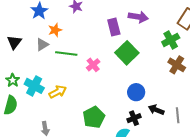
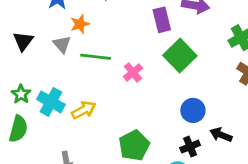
gray triangle: (42, 45) -> (62, 44), turned -40

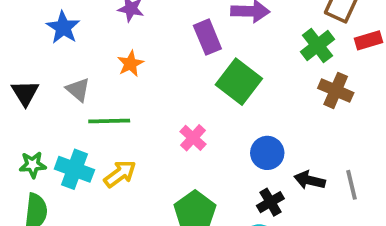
orange star: (80, 24) -> (130, 64), moved
green line: (96, 57) -> (109, 121), moved
pink cross: (133, 72) -> (193, 138), moved
green star: (21, 94) -> (33, 165), turned -30

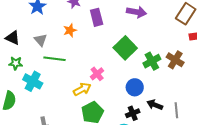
purple rectangle: (207, 37) -> (97, 17), moved
green cross: (317, 45) -> (152, 61), moved
black triangle: (25, 93) -> (13, 38), turned -42
green star: (33, 165) -> (16, 63), moved
yellow arrow: (120, 174) -> (82, 89), moved

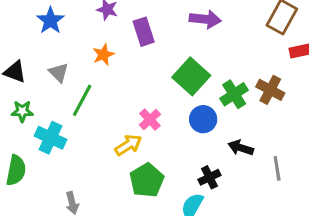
green line: (54, 59) -> (82, 100), turned -65
blue circle: (135, 87) -> (203, 119), moved
black arrow: (155, 105) -> (241, 148), moved

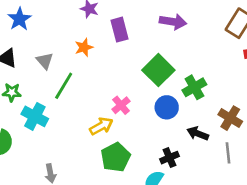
blue star: (50, 21) -> (19, 19), moved
brown cross: (270, 90) -> (230, 118), moved

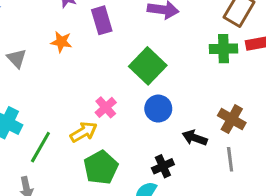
orange star: (84, 47) -> (61, 42), turned 30
green line: (64, 86) -> (40, 147), moved
green cross: (194, 87) -> (224, 49), moved, turned 30

